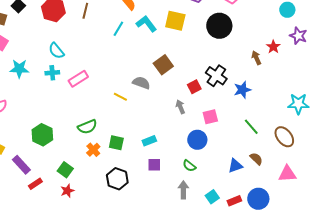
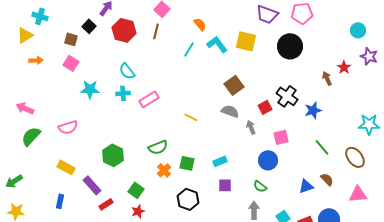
gray semicircle: (141, 83) -> (230, 111), moved

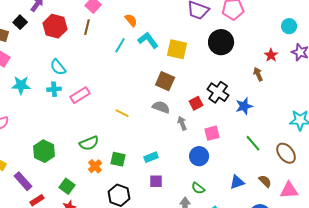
yellow square: (246, 41) -> (177, 49), moved
red star: (344, 67) -> (271, 55), moved
brown square: (234, 85) -> (165, 81), turned -30
brown semicircle: (327, 179) -> (265, 181), moved
green semicircle: (260, 186) -> (198, 188), moved

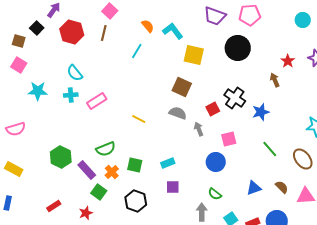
cyan circle: (289, 26) -> (303, 20), moved
cyan L-shape: (148, 40) -> (173, 31), moved
purple rectangle: (23, 181) -> (87, 170), moved
green square: (67, 186) -> (99, 192), moved

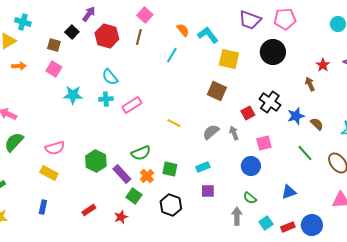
gray semicircle: (178, 113) -> (211, 132), moved, turned -60
pink semicircle: (16, 129) -> (55, 148), moved
brown semicircle: (282, 187) -> (317, 124), moved

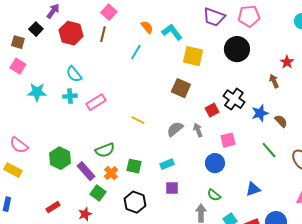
pink semicircle: (55, 148) -> (19, 145), turned 54

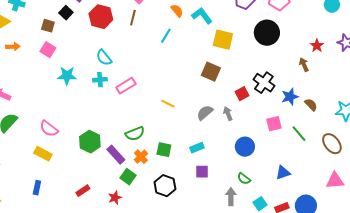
pink square: (228, 140) -> (274, 124), moved

